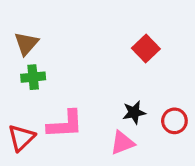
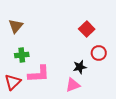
green cross: (33, 77) -> (22, 55), moved
red circle: (174, 121) -> (99, 53), moved

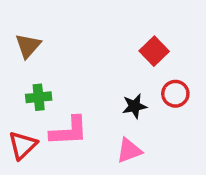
black star: (80, 67) -> (135, 106), moved

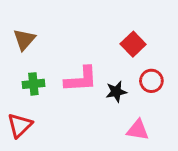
pink L-shape: (69, 131) -> (81, 79), moved
pink triangle: (129, 151) -> (138, 130), moved, turned 30

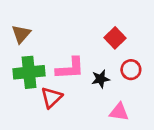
green cross: (33, 84) -> (29, 72), size x1.6
red triangle: (20, 125) -> (52, 97), moved

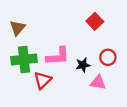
red square: (115, 38) -> (95, 21), moved
pink triangle: (119, 112) -> (98, 82), moved

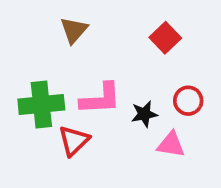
brown triangle: (17, 28) -> (74, 30), moved

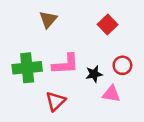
red triangle: (74, 141) -> (56, 101), moved

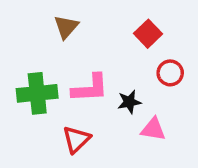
red circle: (122, 65) -> (170, 73), moved

